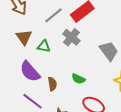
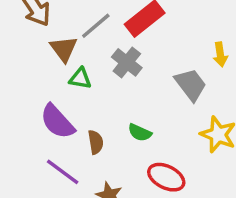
brown triangle: (24, 37) -> (64, 49), moved

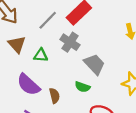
brown triangle: (64, 49) -> (17, 44), moved
gray trapezoid: (191, 85) -> (94, 64), moved

